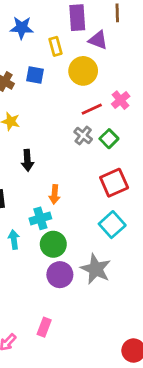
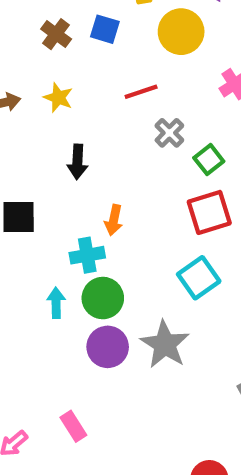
red line: (92, 109) -> (141, 92), moved
green square: (109, 139) -> (209, 160), moved
cyan arrow: (14, 239) -> (56, 303), moved
pink rectangle: (44, 327) -> (73, 426), turned -60

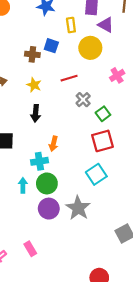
brown cross: (56, 34) -> (32, 54), moved, turned -32
yellow star: (58, 98) -> (34, 85), moved

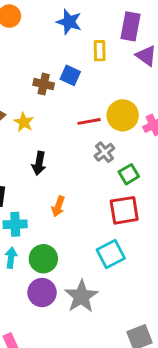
yellow circle: (90, 48) -> (123, 115), moved
yellow star: (34, 85) -> (24, 122), moved
cyan cross: (39, 161) -> (15, 224), moved

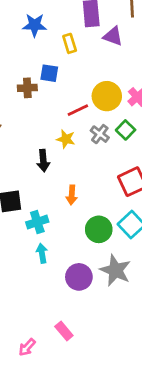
yellow star: (24, 122) -> (66, 139), moved
green square: (129, 174) -> (126, 130), moved
green circle: (43, 259) -> (99, 229), moved

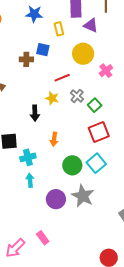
yellow circle: (107, 96) -> (83, 54), moved
green square: (126, 130) -> (95, 105), moved
pink arrow: (27, 347) -> (15, 248), size x1.5

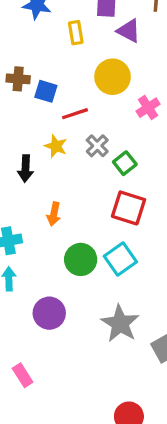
blue square: (43, 50) -> (46, 91), moved
red square: (99, 132) -> (128, 208), turned 35
gray star: (83, 196) -> (120, 324), moved

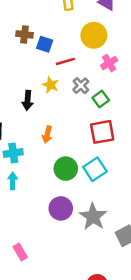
pink cross: (148, 108) -> (109, 63), moved
red square: (128, 208) -> (102, 132), turned -30
purple circle: (49, 313) -> (61, 208), moved

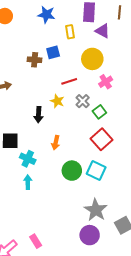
blue square: (45, 44) -> (53, 52), moved, turned -32
red square: (102, 132) -> (101, 139), turned -30
cyan cross: (13, 153) -> (28, 159), turned 35
cyan square: (95, 169) -> (96, 170), turned -30
purple circle: (61, 208) -> (90, 235), moved

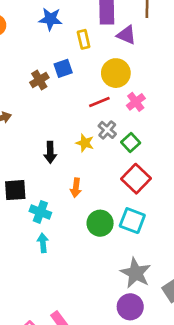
brown cross: (35, 60) -> (39, 80), turned -32
red line: (69, 81) -> (99, 102), moved
yellow star: (57, 101) -> (85, 143), moved

